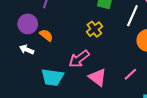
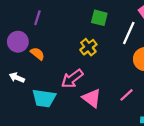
white arrow: (27, 50) -> (17, 78), moved

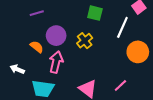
purple line: (37, 18) -> (37, 13), turned 56
purple circle: (18, 42) -> (56, 36), moved
pink arrow: (72, 79) -> (56, 62), moved, turned 140

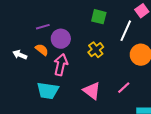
purple line: (37, 13) -> (43, 27), moved
yellow cross: (85, 41) -> (96, 50), moved
white arrow: (17, 69) -> (20, 55), moved

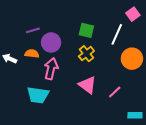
green square: (99, 17) -> (86, 30), moved
orange semicircle: (42, 50) -> (32, 54), turned -32
pink triangle: (92, 91) -> (87, 85), moved

